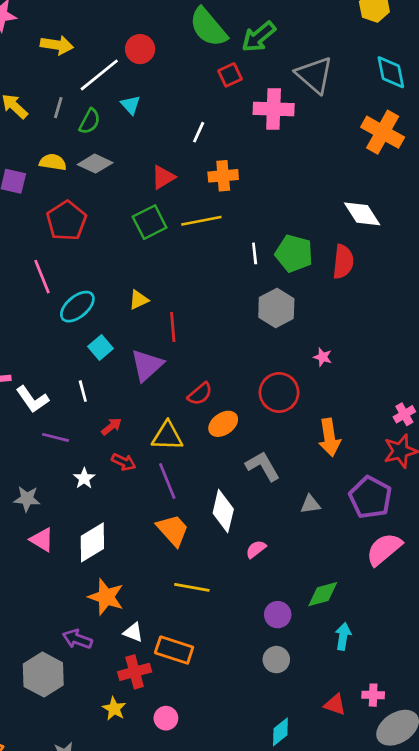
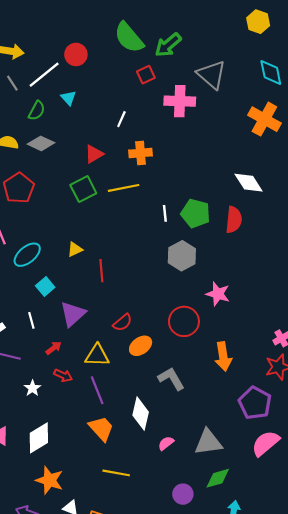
gray line: (58, 108) -> (12, 83), moved, turned -49
pink star: (323, 357) -> (218, 294), size x1.6
purple triangle: (147, 365) -> (73, 314), moved
gray triangle: (310, 504) -> (208, 442), moved, size x1.8

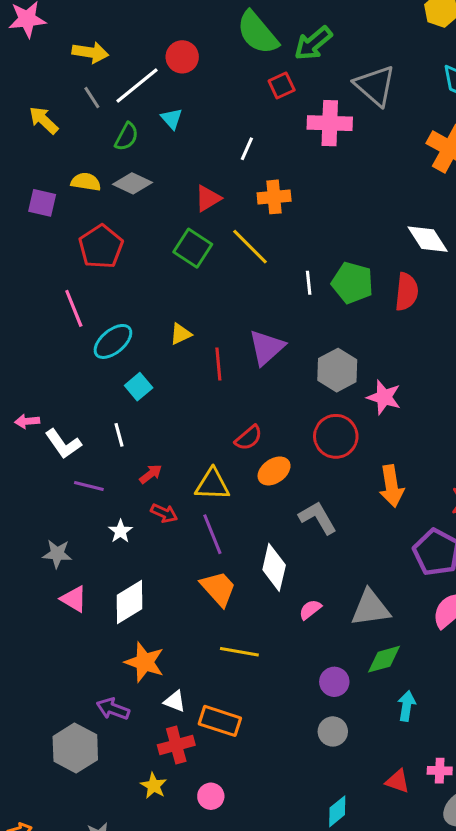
yellow line: (124, 188) -> (250, 247), turned 56
green square: (83, 189) -> (193, 248), turned -30
gray hexagon: (182, 256) -> (337, 370), moved
purple triangle: (73, 314) -> (267, 347), moved

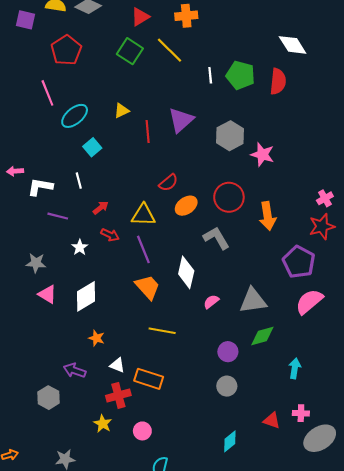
red circle: (336, 436) -> (229, 197), moved
white L-shape: (63, 444) -> (40, 187), turned 135
orange star: (145, 662) -> (96, 338), size x0.6
cyan arrow: (407, 706) -> (295, 368), moved
gray hexagon: (75, 748) -> (48, 398), size x0.7

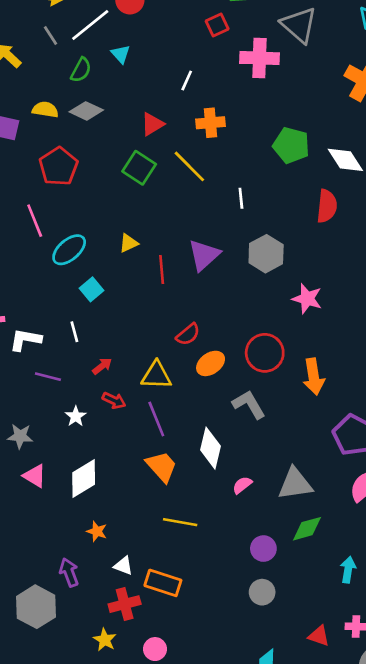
green pentagon: (240, 75) -> (291, 145), moved
gray hexagon: (230, 136) -> (266, 254), moved
purple arrow: (75, 370) -> (69, 572), turned 50
gray hexagon: (48, 398) -> (36, 607), size x1.4

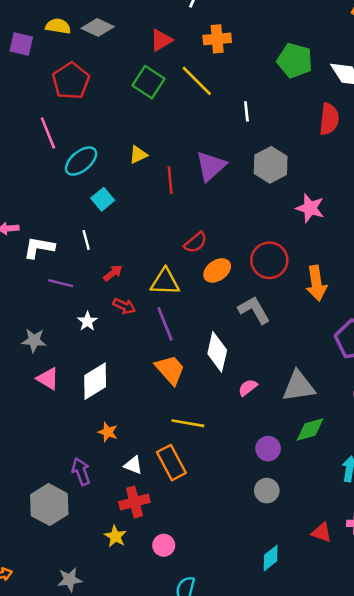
orange rectangle: (163, 583) -> (171, 463), moved, turned 44

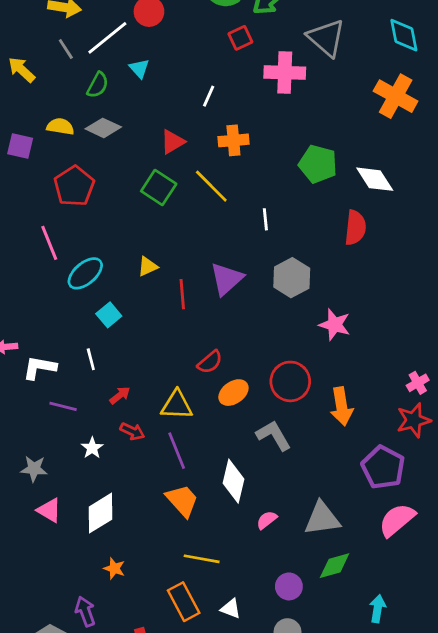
white triangle: (133, 465) -> (231, 609), moved

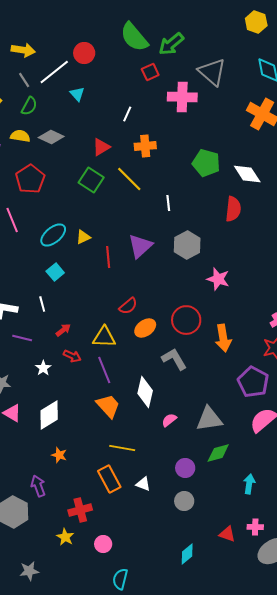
green semicircle: (98, 85) -> (29, 106), moved
cyan ellipse: (85, 273) -> (53, 235), moved

